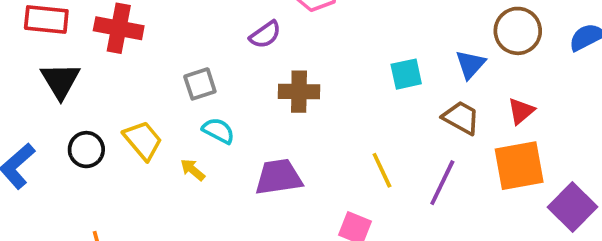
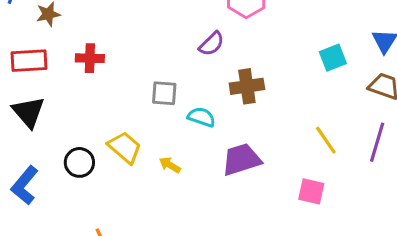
red cross: (119, 28) -> (90, 58), size x0.7
black triangle: (60, 81) -> (29, 112), moved
gray square: (200, 84) -> (164, 93), turned 32
cyan semicircle: (218, 131) -> (201, 117), moved

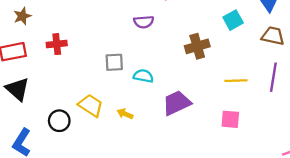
purple semicircle: (212, 44) -> (144, 22), turned 48
brown cross: (247, 86) -> (197, 46), moved
yellow line: (326, 140) -> (236, 81), turned -50

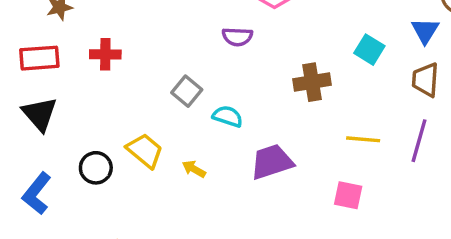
cyan square: (233, 20) -> (369, 50), turned -36
brown trapezoid: (273, 36) -> (425, 80), turned -105
gray square: (114, 62) -> (187, 91), turned 36

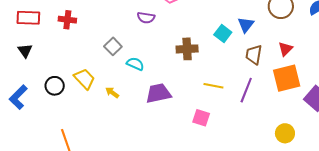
blue triangle: (425, 31) -> (246, 25), moved
black triangle: (40, 114) -> (25, 51), size x0.7

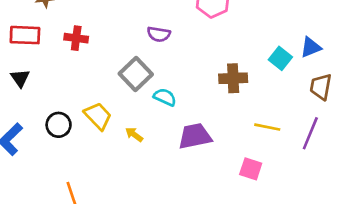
purple semicircle: (146, 18) -> (159, 34), moved
blue triangle: (246, 25) -> (311, 47), turned 30
gray square: (113, 46) -> (136, 74), size x1.4

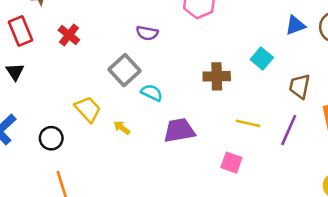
red rectangle: (25, 35) -> (20, 31), turned 64
red cross: (76, 38) -> (69, 35), turned 30
blue triangle: (311, 47) -> (295, 25), moved
black circle: (59, 125) -> (51, 138), moved

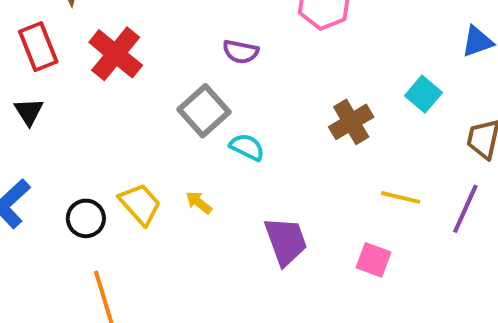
red cross: (69, 35) -> (116, 54), size x1.5
brown cross: (217, 76) -> (351, 122), turned -30
yellow trapezoid: (88, 109) -> (140, 204), moved
purple trapezoid: (179, 130) -> (286, 241), moved, turned 80

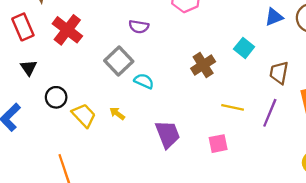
black triangle: (29, 112) -> (29, 68), moved
black circle: (86, 218) -> (56, 97), moved
pink square: (374, 260) -> (218, 144), turned -30

